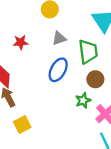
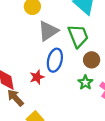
gray triangle: (59, 38) -> (48, 31), size x1.5
red star: (21, 42) -> (37, 77), moved

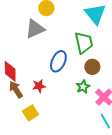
gray triangle: (48, 31) -> (35, 29), moved
red star: (37, 77) -> (39, 86), moved

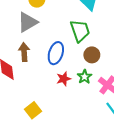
red star: (39, 86) -> (64, 79), moved
brown arrow: (16, 90) -> (24, 52), moved, turned 36

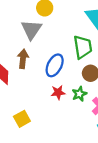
gray triangle: (28, 22) -> (31, 29), turned -35

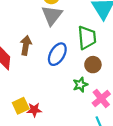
gray triangle: (31, 29) -> (52, 15), moved
red star: (58, 92) -> (34, 110), moved

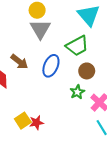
green trapezoid: (87, 38) -> (77, 46), turned 75
brown arrow: (26, 45) -> (19, 62), turned 126

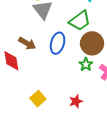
brown circle: (87, 71) -> (92, 43), size x1.5
red star: (36, 123) -> (76, 101), moved

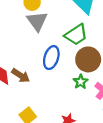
brown arrow: (27, 43) -> (21, 76), moved

